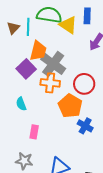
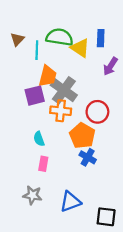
brown triangle: (13, 28) -> (17, 39), moved
purple square: (26, 69) -> (35, 96), turned 30
cyan semicircle: (21, 104) -> (39, 139), moved
blue cross: (85, 126) -> (88, 157), moved

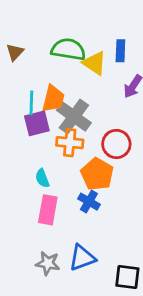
cyan line: (37, 50) -> (31, 103), moved
blue cross: (88, 157) -> (89, 202), moved
pink rectangle: (43, 164) -> (48, 210), size x1.5
gray star: (32, 195) -> (48, 263), moved

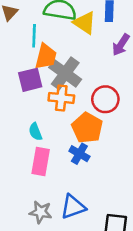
cyan line: (31, 103) -> (34, 36), moved

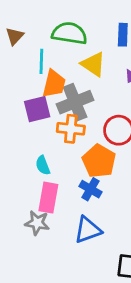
yellow triangle: (85, 23) -> (93, 64), moved
gray cross: (65, 73) -> (75, 102), turned 32
blue triangle: (73, 207) -> (88, 230), moved
gray star: (41, 212) -> (37, 223), moved

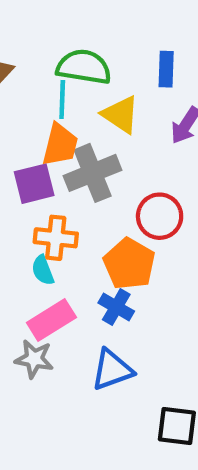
cyan line: (41, 61) -> (62, 99), moved
orange cross: (71, 129) -> (56, 238), moved
pink rectangle: (48, 198) -> (51, 320), turned 48

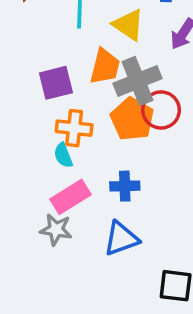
orange trapezoid: (60, 145) -> (105, 67), moved
gray cross: (93, 173) -> (137, 81), moved
orange pentagon: (129, 264) -> (132, 119), moved
blue cross: (116, 307) -> (125, 186), turned -32

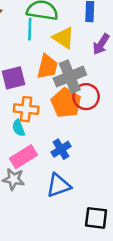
blue cross: (125, 186) -> (61, 149), turned -30

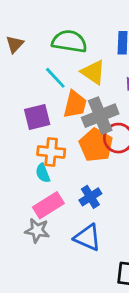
cyan line: (30, 29) -> (55, 78), moved, turned -45
blue triangle: (59, 185) -> (88, 237), turned 44

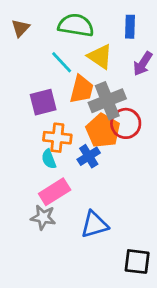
blue cross: (90, 197) -> (89, 156), moved
blue triangle: (88, 237) -> (94, 225), turned -40

